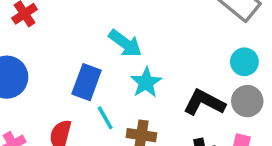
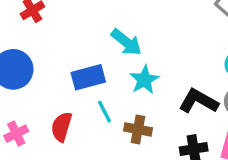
blue rectangle: (87, 82) -> (88, 77), turned 52

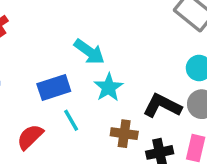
red semicircle: (62, 127) -> (30, 137), turned 32
brown cross: (138, 129) -> (124, 134), moved

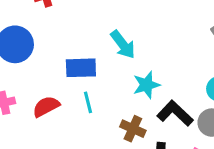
cyan star: (109, 87) -> (146, 85), moved

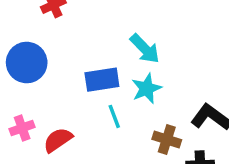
cyan star: (146, 85) -> (147, 88), moved
red semicircle: (46, 107) -> (58, 140), moved

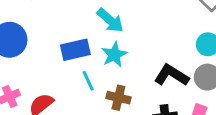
brown cross: (167, 139) -> (118, 98), moved

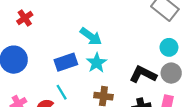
cyan line: (88, 81) -> (62, 92), moved

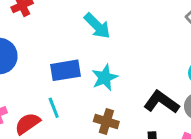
cyan arrow: (91, 36) -> (97, 26), moved

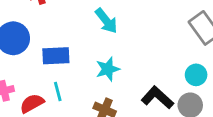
blue rectangle: (66, 70) -> (56, 56), moved

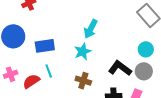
cyan arrow: (106, 21) -> (91, 29), moved, turned 72

